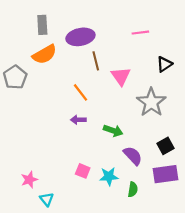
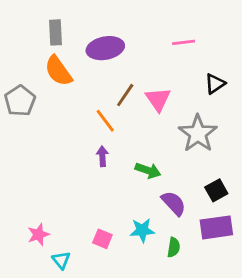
orange semicircle: (45, 54) -> (58, 71), turned 85
brown line: (96, 61) -> (125, 95), moved, turned 48
purple arrow: (78, 120) -> (102, 156), turned 88
pink square: (83, 171) -> (102, 239), moved

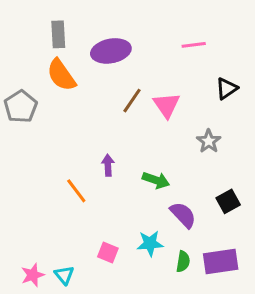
orange line: (105, 121) -> (76, 191), moved
gray star: (198, 133) -> (209, 141), size x0.6
purple rectangle: (216, 227) -> (221, 261), moved
pink star: (38, 235) -> (33, 275), moved

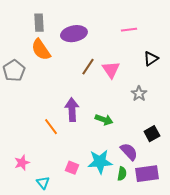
purple arrow: (108, 165) -> (72, 110), size x1.6
purple semicircle: (183, 215) -> (129, 152), moved
cyan star: (150, 243) -> (100, 162), size x1.4
pink star: (33, 275) -> (22, 163), moved

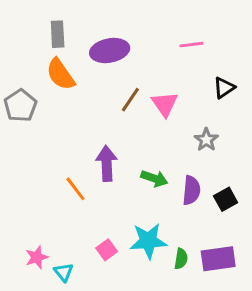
purple semicircle: (129, 152) -> (191, 190), moved, turned 48
pink star: (22, 163) -> (37, 257), moved
pink square: (72, 168) -> (107, 250), turned 32

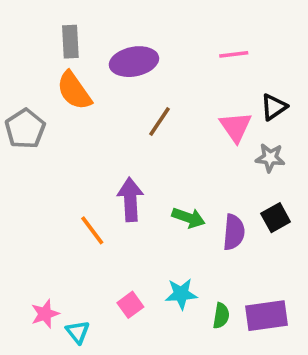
pink triangle: (165, 104) -> (236, 127), moved
gray star: (206, 140) -> (270, 158), moved, turned -30
black square: (226, 199) -> (276, 218), moved
cyan star: (148, 241) -> (181, 294), size x0.7

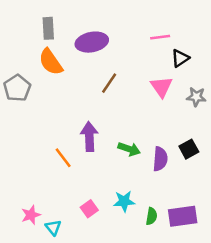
black triangle: (274, 107) -> (180, 58), moved
gray star: (270, 158) -> (196, 97), moved

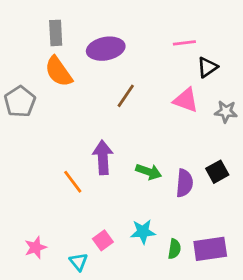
pink triangle: (161, 87) -> (186, 100), turned -35
cyan triangle: (53, 227) -> (79, 262), moved

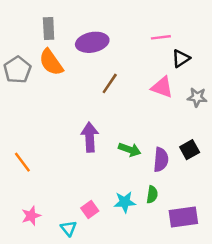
gray pentagon: (20, 102) -> (17, 70), moved
orange line: (73, 182) -> (22, 162), moved
green semicircle: (174, 249) -> (152, 195), moved

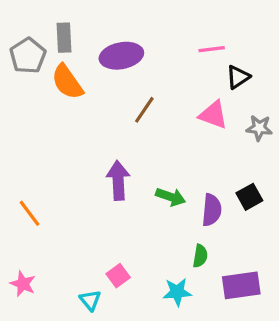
gray pentagon: (17, 70) -> (28, 56), moved
cyan star: (125, 202) -> (177, 292), moved
pink star: (31, 216) -> (23, 284), moved, turned -30

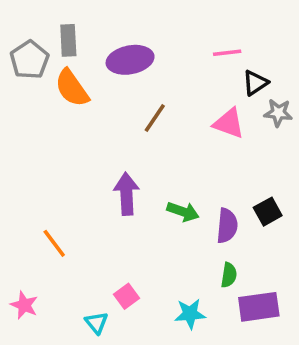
gray star: (259, 128) -> (278, 113), moved
orange line: (29, 213) -> (54, 243), moved
green semicircle: (200, 256) -> (229, 275), moved

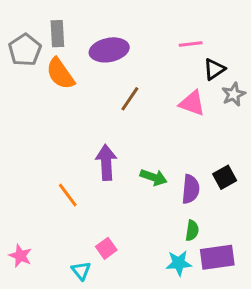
gray star: (278, 113) -> (234, 94), turned -30
orange line: (54, 243) -> (68, 195), moved
cyan star: (190, 314) -> (179, 263), moved

